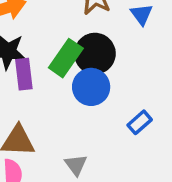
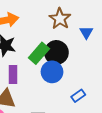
purple rectangle: (24, 74) -> (13, 74), moved

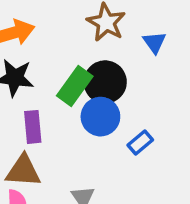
blue rectangle: (78, 96) -> (140, 143), moved

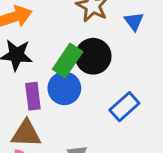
blue circle: (100, 117) -> (64, 88), moved
blue rectangle: (140, 143) -> (124, 107), size x1.4

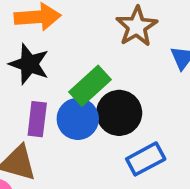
black circle: (93, 56) -> (119, 113), moved

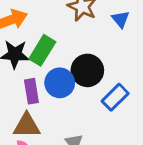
green rectangle: (90, 86) -> (42, 50), moved

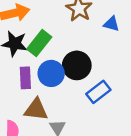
blue triangle: (121, 19) -> (111, 24), turned -42
brown triangle: (27, 126) -> (36, 110), moved

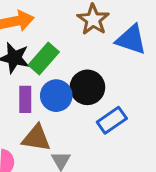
blue triangle: (111, 24) -> (131, 40), size x1.6

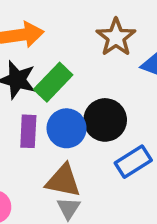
brown triangle: (36, 138) -> (63, 181), moved

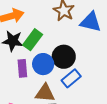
blue rectangle: (133, 162) -> (71, 78), moved

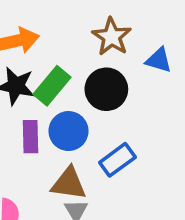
blue triangle: (91, 22) -> (159, 60), size x0.7
black circle: (64, 57) -> (106, 89), moved

